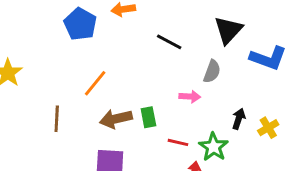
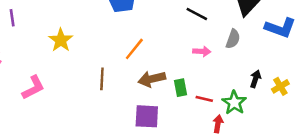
pink arrow: (190, 97) -> (202, 51), moved
green rectangle: (148, 117) -> (181, 88), moved

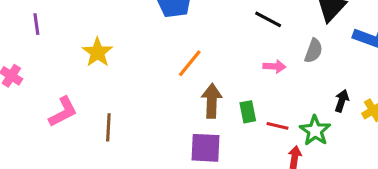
brown line: (102, 79) -> (108, 127), moved
brown arrow: (152, 79) -> (212, 101), turned 105

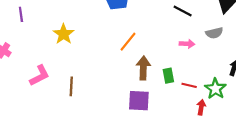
gray semicircle: (314, 51) -> (214, 33), turned 56

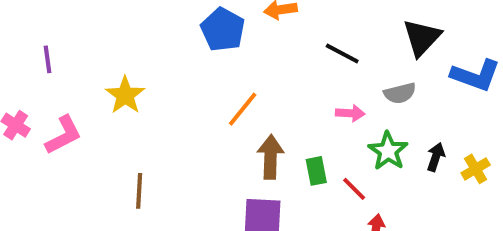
pink L-shape: (39, 76) -> (63, 135), moved
red line: (189, 85) -> (354, 189), turned 32
green star: (215, 89) -> (388, 151), moved

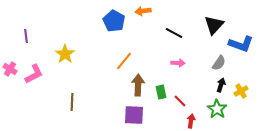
gray semicircle: (400, 93) -> (219, 63), moved, turned -42
green star: (388, 151) -> (217, 109), moved

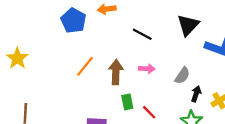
gray semicircle: (219, 63) -> (182, 76), moved
brown arrow: (138, 85) -> (116, 72), moved

